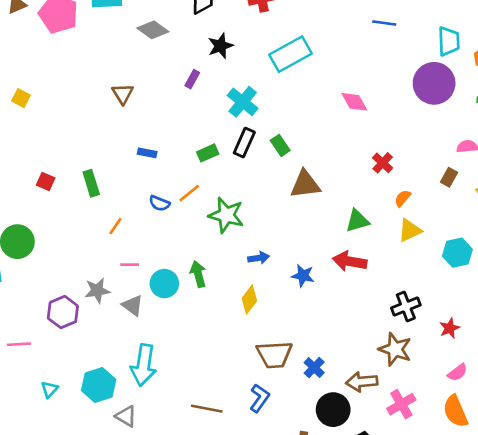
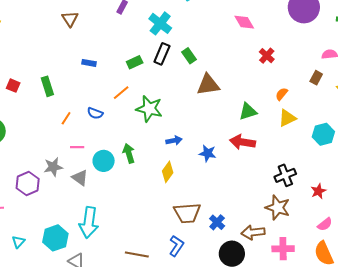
red cross: (383, 163) -> (267, 56), moved
blue semicircle: (159, 203) -> (95, 113), moved
pink cross: (401, 404) -> (283, 249), turned 30

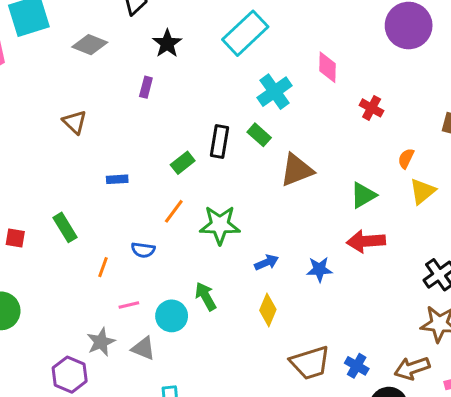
pink diamond: (244, 22) -> (327, 67), turned 45
cyan cross: (160, 23) -> (275, 92), moved, turned 30

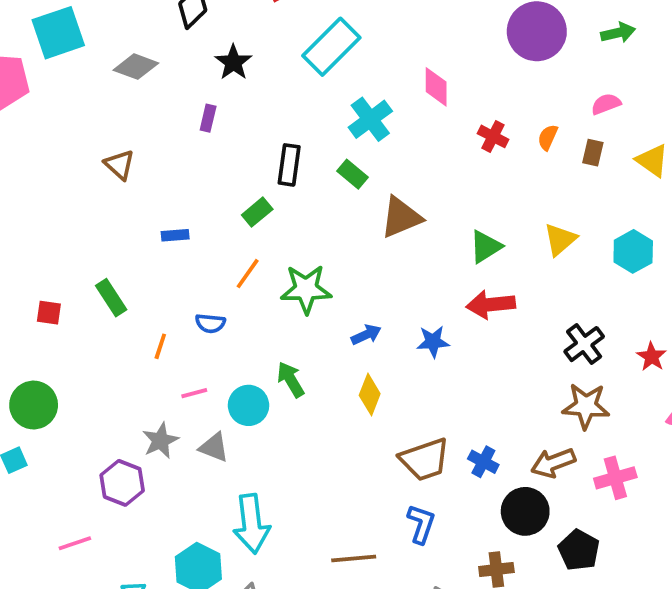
black rectangle: (220, 141) -> (289, 165), moved
orange semicircle: (406, 158) -> (548, 137), moved

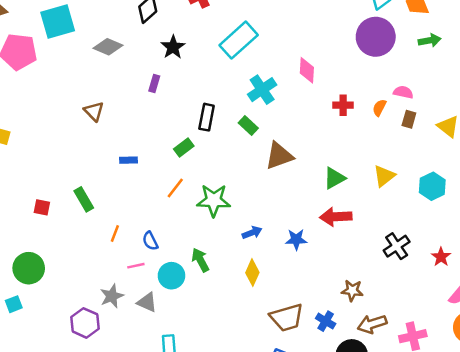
pink semicircle: (606, 104) -> (403, 92), moved, turned 30
red cross: (493, 136) -> (343, 105), turned -30
blue semicircle: (210, 323) -> (150, 241), moved, turned 54
brown star: (586, 406) -> (352, 290), moved, size x0.7

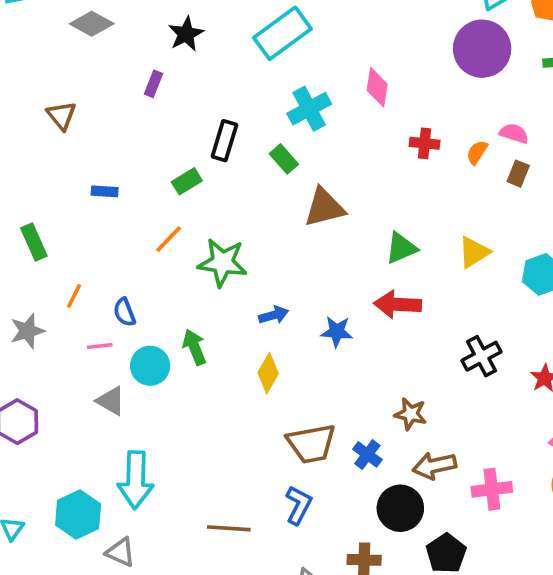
gray star: (112, 296) -> (27, 331), moved

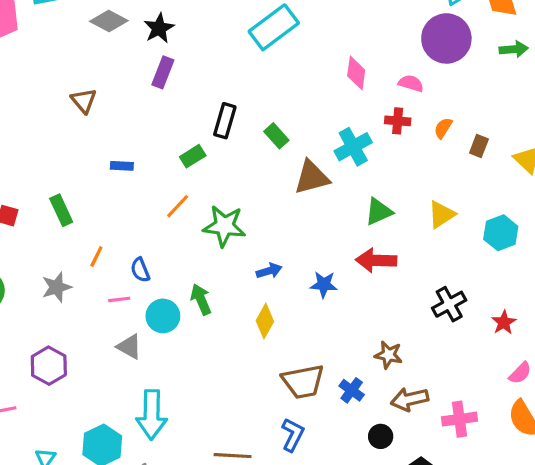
black star: (186, 34) -> (159, 28), moved
purple rectangle: (153, 84) -> (163, 72), size x1.4
cyan cross: (309, 109) -> (353, 147), moved
pink semicircle: (514, 133) -> (411, 83), moved
black circle: (400, 508) -> (381, 436), size x0.6

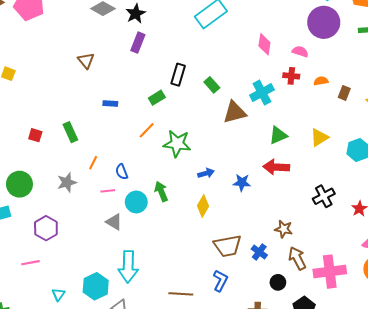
orange semicircle: (443, 128) -> (321, 81), turned 48
purple hexagon: (49, 366) -> (46, 228), moved
brown arrow: (410, 399) -> (297, 258), turned 75
pink cross: (460, 419) -> (330, 272), size x1.4

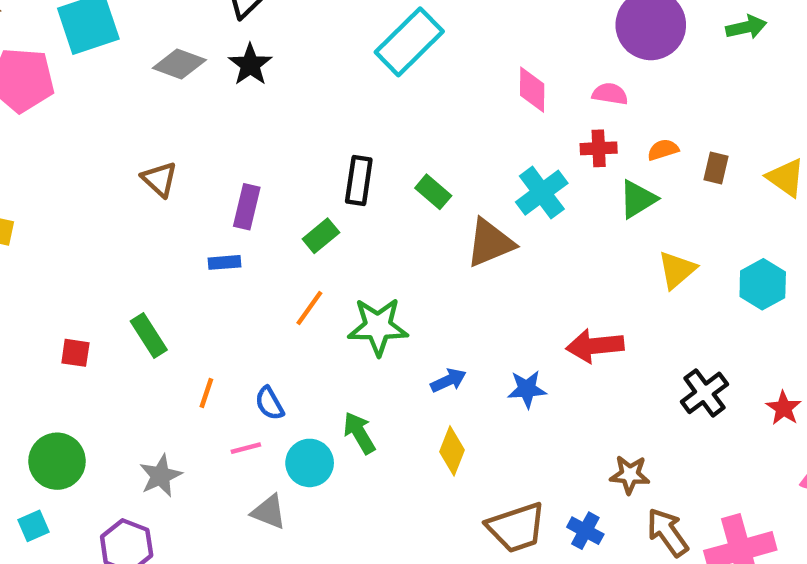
purple rectangle: (138, 43) -> (247, 207), moved
green triangle: (278, 135) -> (638, 199), moved
gray star: (67, 182) -> (161, 476), moved

